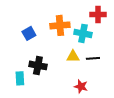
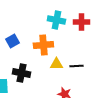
orange cross: (60, 25) -> (43, 45), moved
cyan cross: (83, 33) -> (56, 20), moved

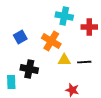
red cross: (81, 22) -> (89, 27), moved
orange cross: (43, 45) -> (51, 41), turned 36

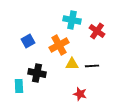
red cross: (89, 27) -> (97, 31), turned 35
orange cross: (51, 41) -> (59, 45), turned 30

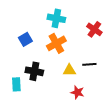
cyan cross: (72, 20) -> (56, 18), moved
yellow triangle: (72, 64) -> (69, 70), moved

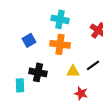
orange cross: (56, 43) -> (60, 44), turned 36
black line: (89, 64) -> (93, 65), turned -32

